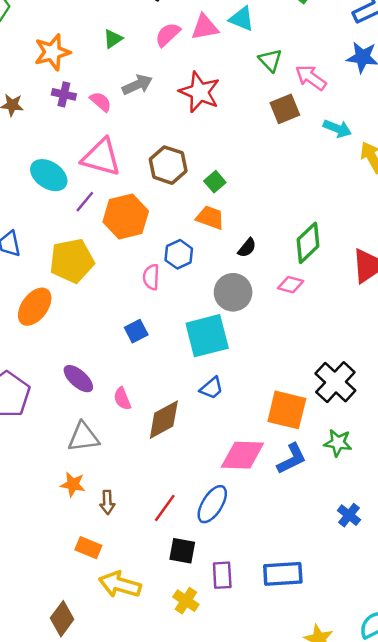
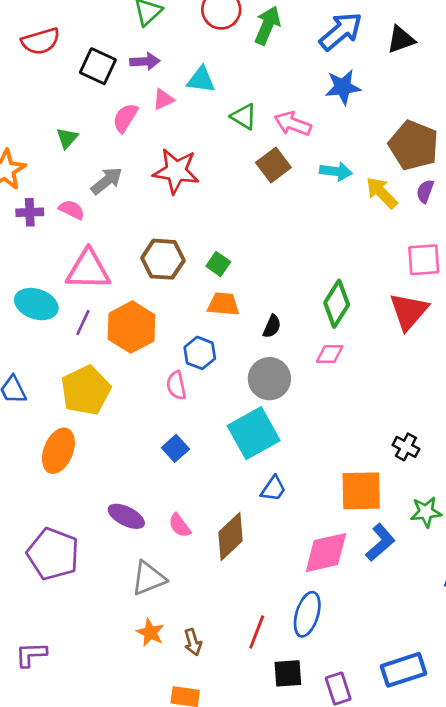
pink triangle: (205, 27) -> (163, 99), size x0.7
black cross: (335, 382) -> (406, 447), size x0.6
orange star: (73, 484) -> (150, 633), turned 30

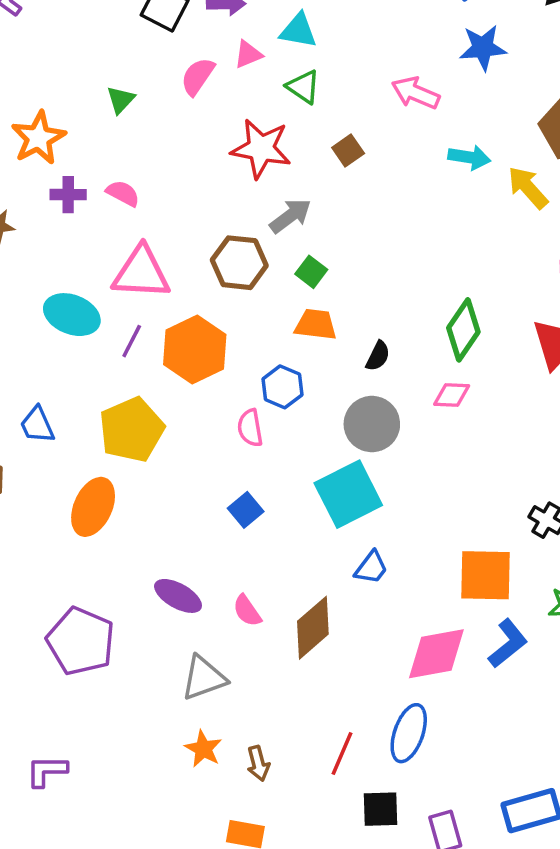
green triangle: (244, 117) -> (303, 87), moved
brown square: (273, 165) -> (348, 151), moved, size x0.7
gray arrow: (107, 181) -> (290, 216), moved

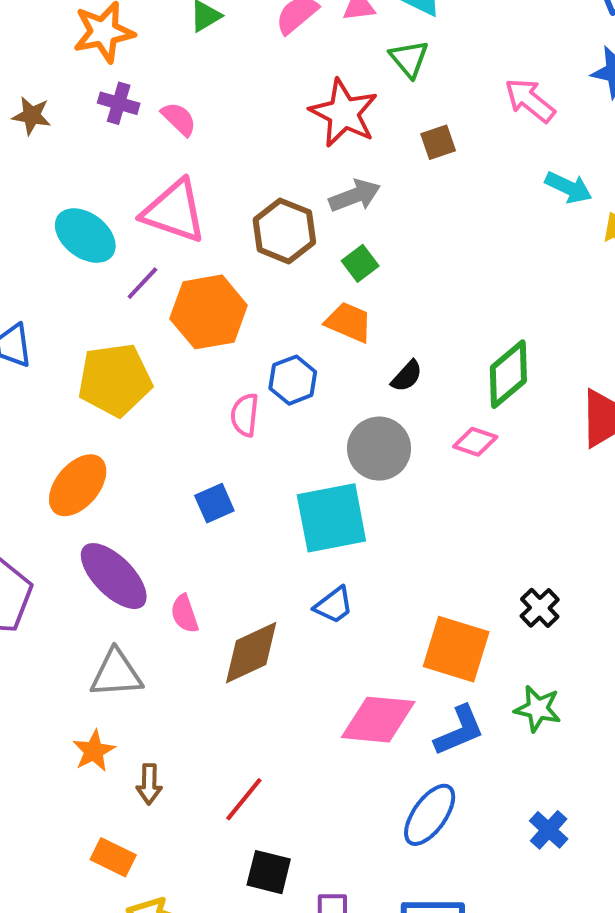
orange ellipse: (93, 507) -> (78, 485), moved
purple ellipse: (178, 596) -> (114, 576), size x1.4
blue ellipse: (409, 733) -> (430, 815), moved

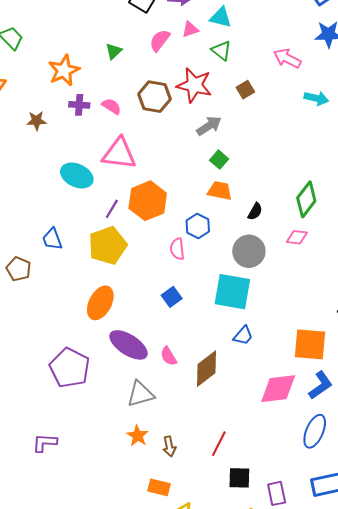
brown hexagon: (284, 231) -> (154, 97), moved
purple line: (142, 283) -> (112, 209), moved
cyan square: (331, 518) -> (232, 292), turned 33

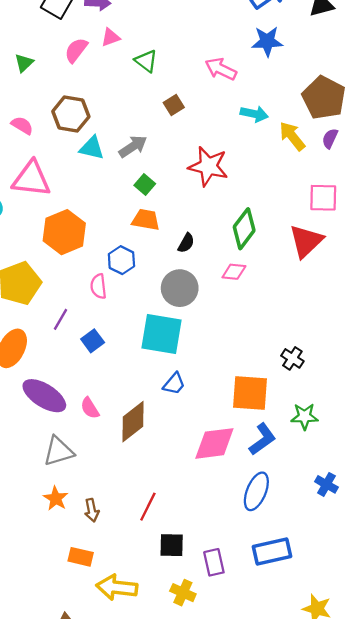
cyan triangle: (221, 17) -> (92, 148), moved
red star: (194, 85) -> (208, 166), moved
purple line: (112, 209) -> (61, 319), moved

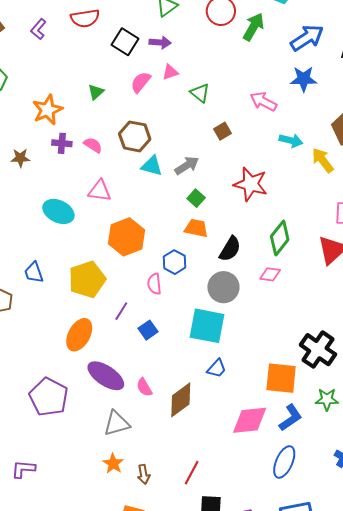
pink triangle: (31, 179) -> (100, 191), size x0.7
black semicircle: (186, 243) -> (230, 249), size x1.5
black cross: (292, 358) -> (318, 350), size x1.8

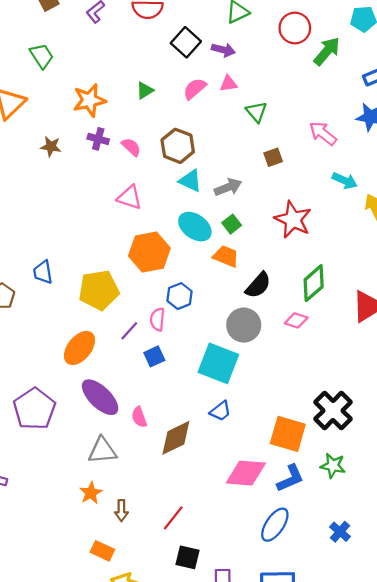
cyan ellipse: (58, 211) -> (195, 227), moved
blue hexagon: (174, 262) -> (179, 296), moved
pink semicircle: (154, 284) -> (157, 319), moved

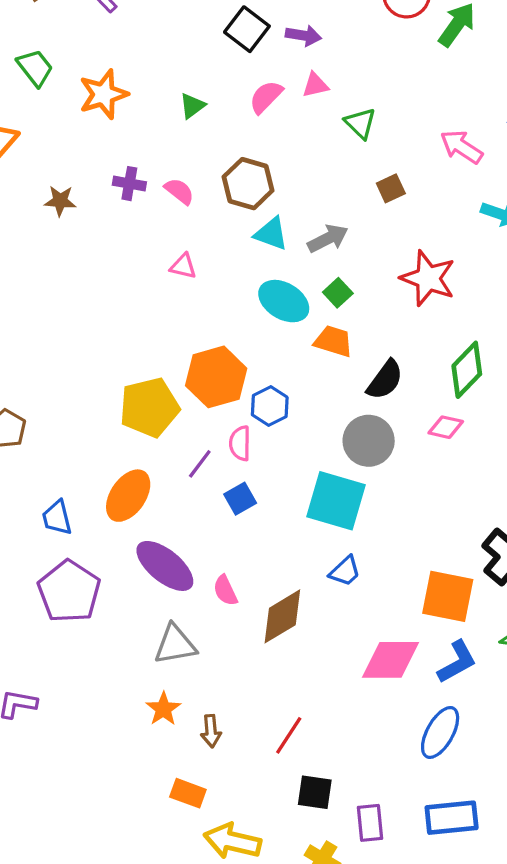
orange star: (89, 100) -> (103, 94), moved
pink triangle: (130, 197) -> (183, 266), size x0.7
orange hexagon: (149, 252) -> (216, 377), moved
blue trapezoid: (43, 272) -> (57, 518), moved

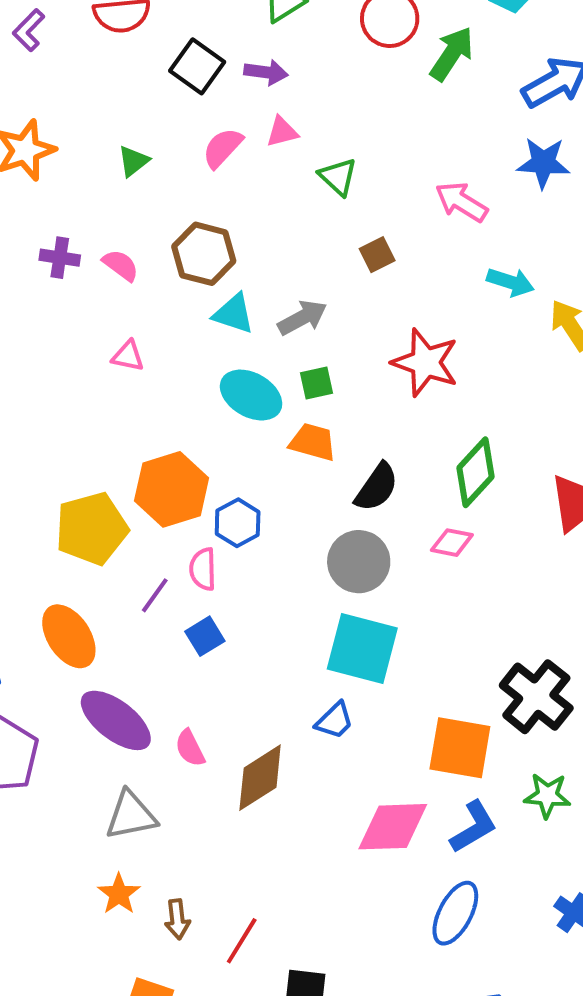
green square: (338, 293) -> (316, 383), turned 32
orange ellipse: (128, 496) -> (69, 636), turned -66
cyan square: (336, 501) -> (362, 648), moved
red line: (289, 735) -> (242, 941), moved

